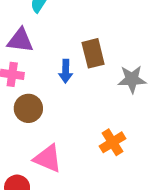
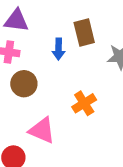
orange cross: (112, 142) -> (84, 103), moved

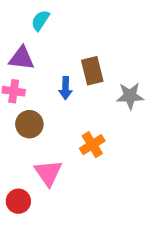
pink triangle: (42, 130) -> (48, 173), turned 32

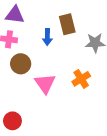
orange cross: (92, 145) -> (81, 79), moved
pink triangle: (48, 173) -> (45, 84), moved

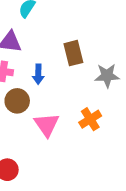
blue arrow: (47, 37) -> (38, 74), moved

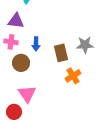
brown rectangle: (73, 53) -> (61, 53), moved
pink triangle: (47, 125) -> (27, 94), moved

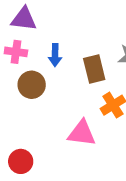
pink triangle: (27, 94) -> (82, 133), moved, turned -48

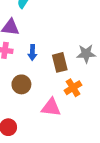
brown circle: (32, 85) -> (21, 84), moved

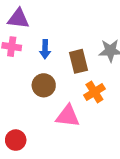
brown circle: (21, 84) -> (44, 85), moved

